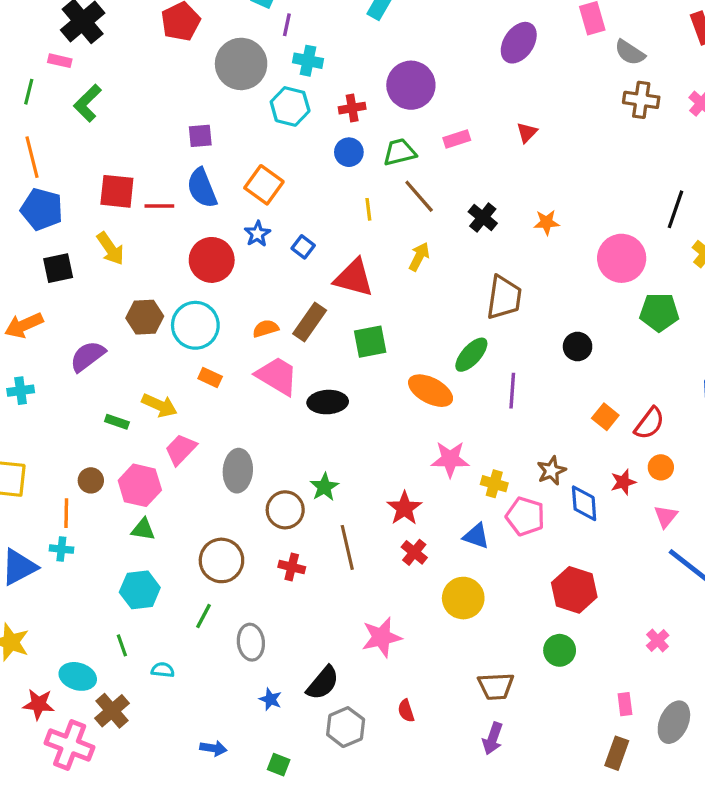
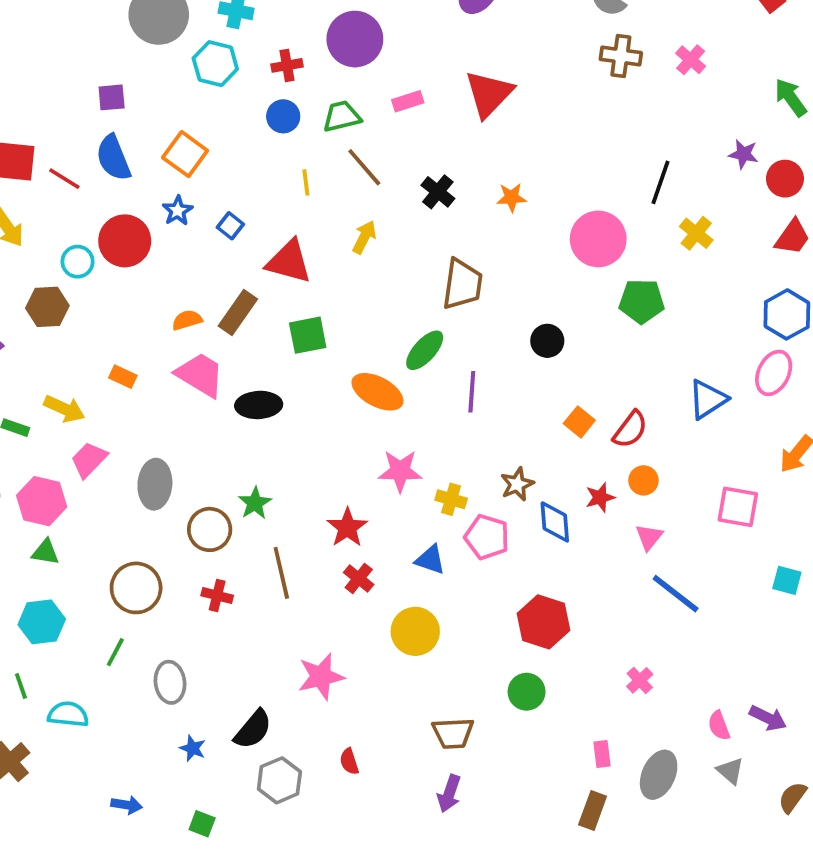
red triangle: (527, 133) -> (489, 94), size x2.0
red line: (159, 206) -> (64, 179), turned 32
cyan circle: (195, 325) -> (78, 262), moved, size x0.6
cyan semicircle: (163, 670) -> (68, 714), size x1.5

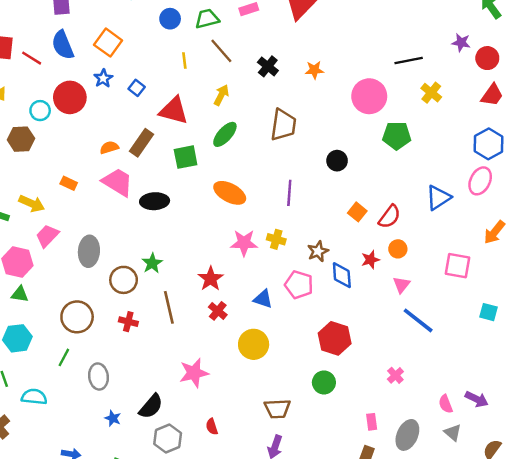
black line: (660, 182) -> (409, 60), turned 60
green ellipse: (425, 350) -> (225, 134), moved
yellow cross: (451, 499) -> (276, 239), moved

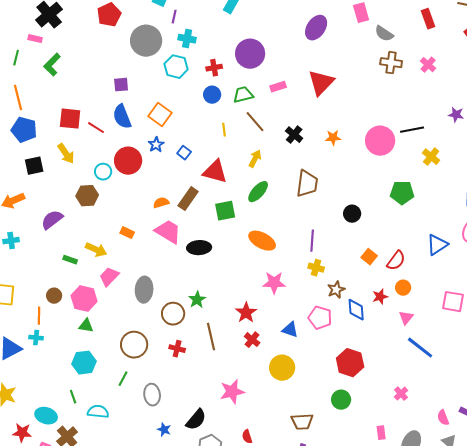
pink circle: (369, 96) -> (380, 141), moved
yellow cross: (276, 239) -> (316, 268), moved

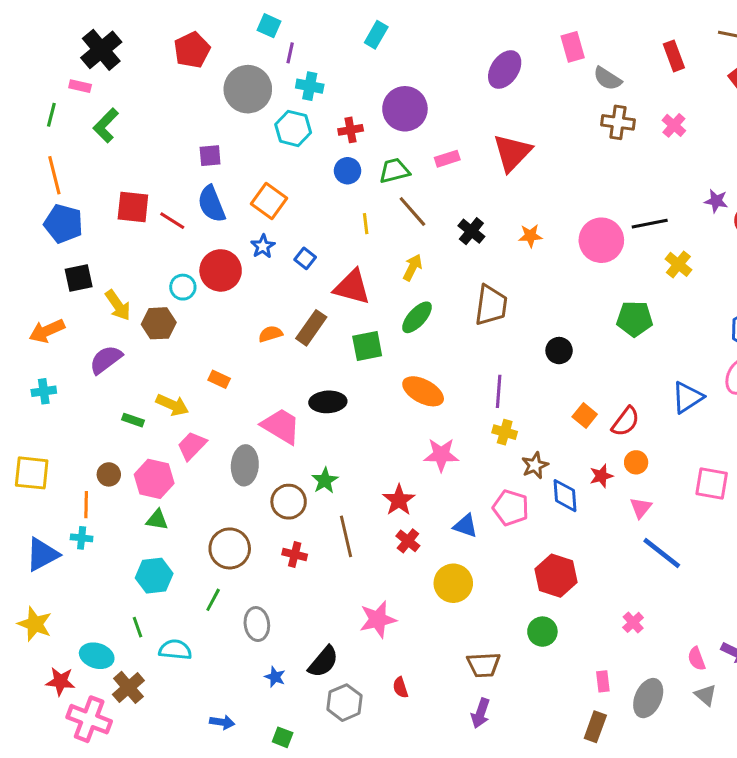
yellow arrow: (66, 154) -> (118, 305), moved
pink trapezoid: (168, 232) -> (281, 426), moved

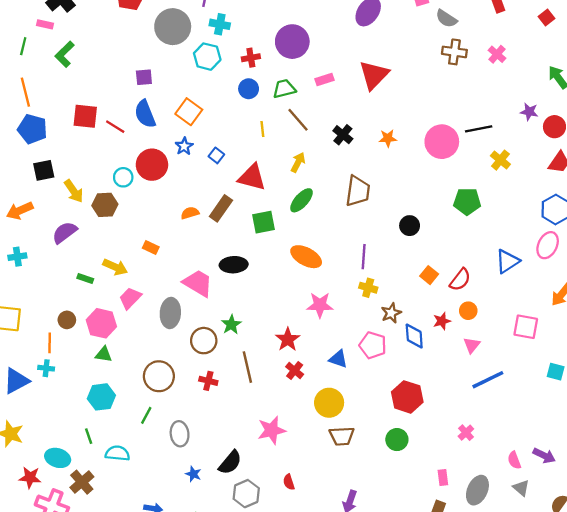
blue line: (662, 553) -> (488, 380), turned -64
brown trapezoid: (483, 665) -> (342, 436), moved

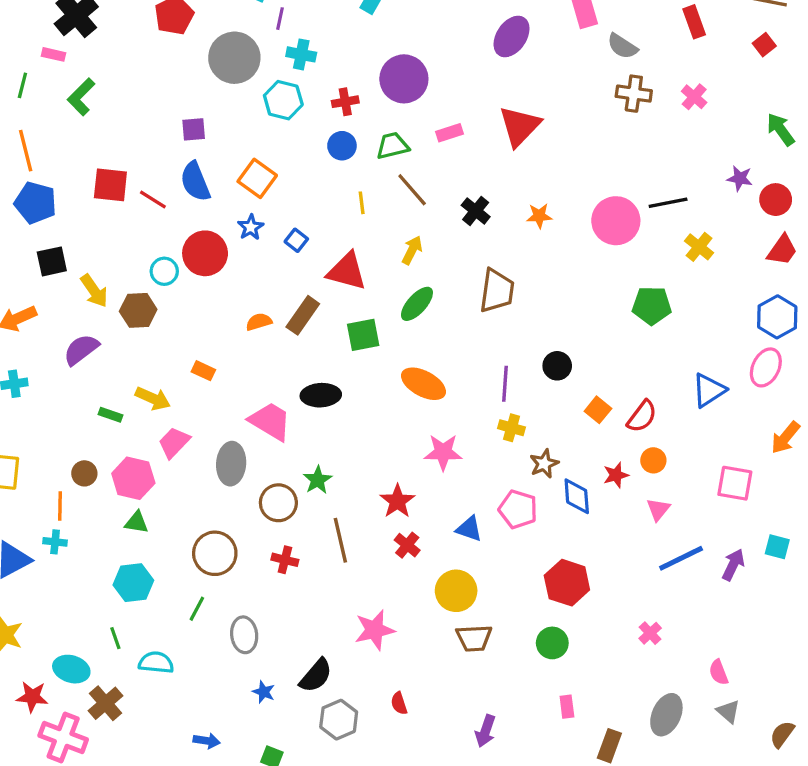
black circle: (410, 226) -> (557, 366), moved
purple arrow: (544, 456) -> (733, 565), moved, turned -90
pink rectangle: (443, 477) -> (567, 707), moved

